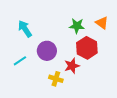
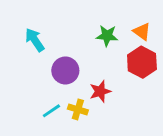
red hexagon: (87, 48) -> (142, 62), moved
cyan line: (20, 61) -> (51, 111), moved

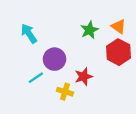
green star: (107, 36) -> (89, 30), turned -30
cyan line: (51, 111) -> (36, 78), moved

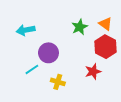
cyan arrow: (29, 33) -> (26, 30), turned -66
red star: (84, 77) -> (93, 72), moved

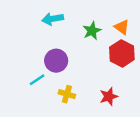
cyan arrow: (26, 30) -> (53, 19), moved
red star: (93, 72) -> (109, 96), moved

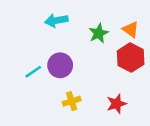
cyan line: (37, 80) -> (33, 72), moved
yellow cross: (67, 94) -> (72, 101), turned -35

